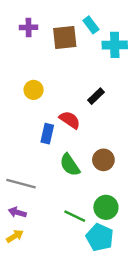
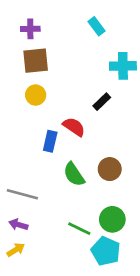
brown square: (65, 37) -> (36, 61), moved
cyan cross: (115, 45) -> (123, 66), moved

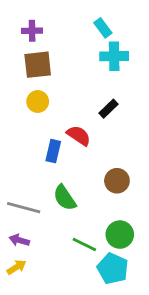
cyan cross: (123, 66) -> (114, 56), moved
green semicircle: (74, 174) -> (65, 198), moved

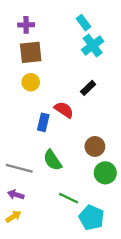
cyan cross: (114, 56) -> (93, 45), turned -35
green circle: (120, 235) -> (105, 173), moved

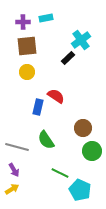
cyan rectangle: (83, 23) -> (46, 18), moved, turned -64
black rectangle: (88, 88) -> (68, 58), moved
purple arrow: (16, 195) -> (14, 170), turned -136

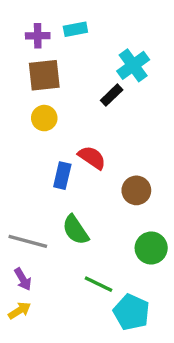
brown circle: (83, 128) -> (136, 190), moved

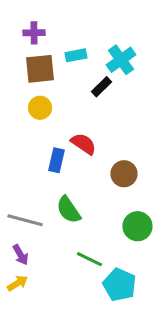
cyan rectangle: (75, 29) -> (76, 55), moved

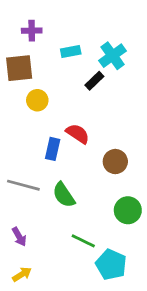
brown square: (40, 69) -> (19, 68), moved
gray line: (25, 220) -> (23, 185), moved
yellow arrow: (18, 283) -> (22, 274), moved

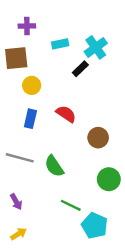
blue rectangle: (53, 149) -> (30, 119), moved

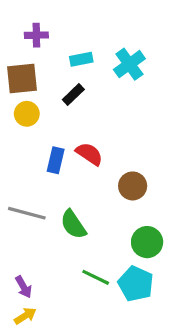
black rectangle: (80, 69) -> (73, 95), moved
yellow circle: (32, 85) -> (27, 114), moved
blue rectangle: (30, 119) -> (56, 160), moved
purple arrow: (16, 202) -> (24, 287), moved
cyan pentagon: (95, 225) -> (136, 284), moved

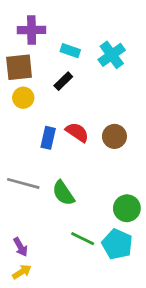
purple cross: (36, 35) -> (32, 30), size x1.4
cyan rectangle: (81, 59) -> (70, 51), turned 30
brown circle: (133, 186) -> (114, 136), moved

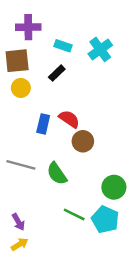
brown circle: (114, 136) -> (83, 141), moved

